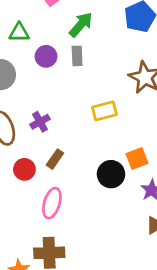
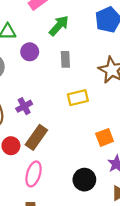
gray rectangle: (77, 56) -> (65, 59), moved
brown rectangle: (55, 159) -> (36, 137), size x1.5
black circle: (111, 174) -> (84, 180), moved

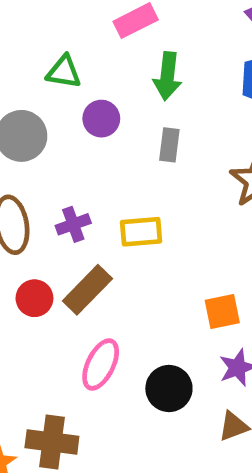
green arrow: (59, 26) -> (167, 76), turned 135
yellow rectangle: (78, 98) -> (141, 232), moved
pink ellipse: (34, 174) -> (101, 365), moved

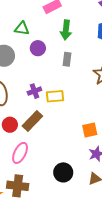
purple cross: (73, 224) -> (34, 91), moved
pink ellipse: (101, 365) -> (20, 153), moved
black circle: (169, 388) -> (63, 172), moved

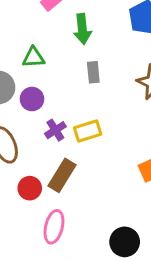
green triangle: (22, 28) -> (33, 57), moved
purple circle: (38, 48) -> (32, 99), moved

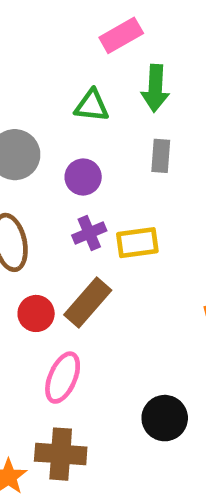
green triangle: (33, 57) -> (92, 106), moved
purple circle: (32, 99) -> (83, 177), moved

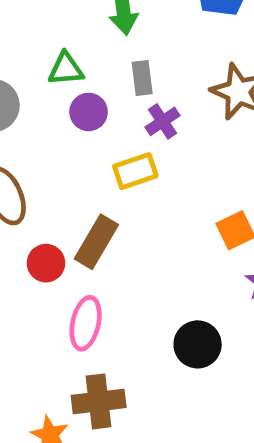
green triangle: (92, 106) -> (66, 69), moved
purple circle: (83, 177) -> (89, 112), moved
purple cross: (89, 233) -> (163, 121), moved

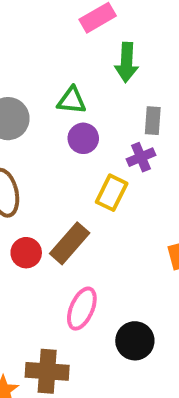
gray rectangle: (142, 78) -> (153, 121), moved
yellow rectangle: (135, 171) -> (112, 193), turned -56
pink ellipse: (86, 323) -> (82, 309), moved

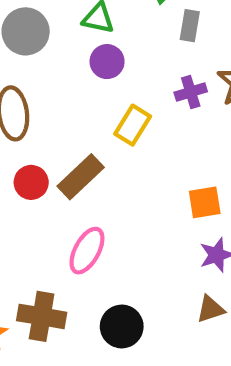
gray rectangle: (153, 121) -> (190, 26), moved
purple cross: (141, 157) -> (191, 92), moved
black circle: (135, 341) -> (122, 326), moved

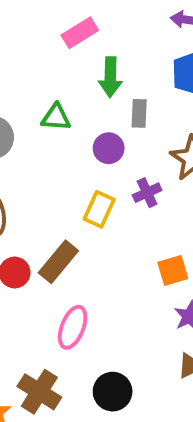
purple circle: (107, 62) -> (109, 148), moved
purple cross: (191, 92) -> (147, 193), moved
brown cross: (42, 316) -> (39, 392), turned 30

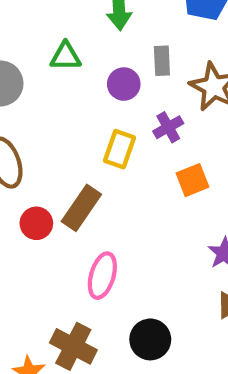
gray rectangle: (139, 113) -> (162, 61), moved
orange square: (173, 270) -> (192, 180), moved

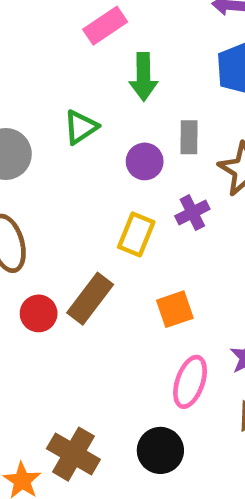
green triangle: (66, 56) -> (81, 127), turned -36
orange square: (192, 180) -> (175, 309), moved
pink ellipse: (102, 276) -> (190, 382), moved

